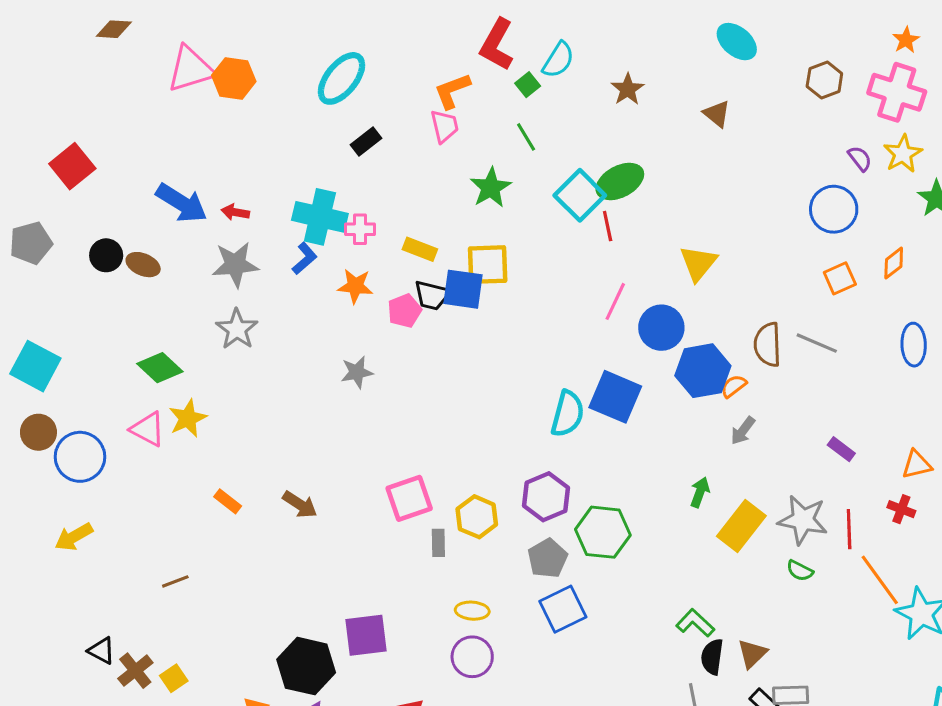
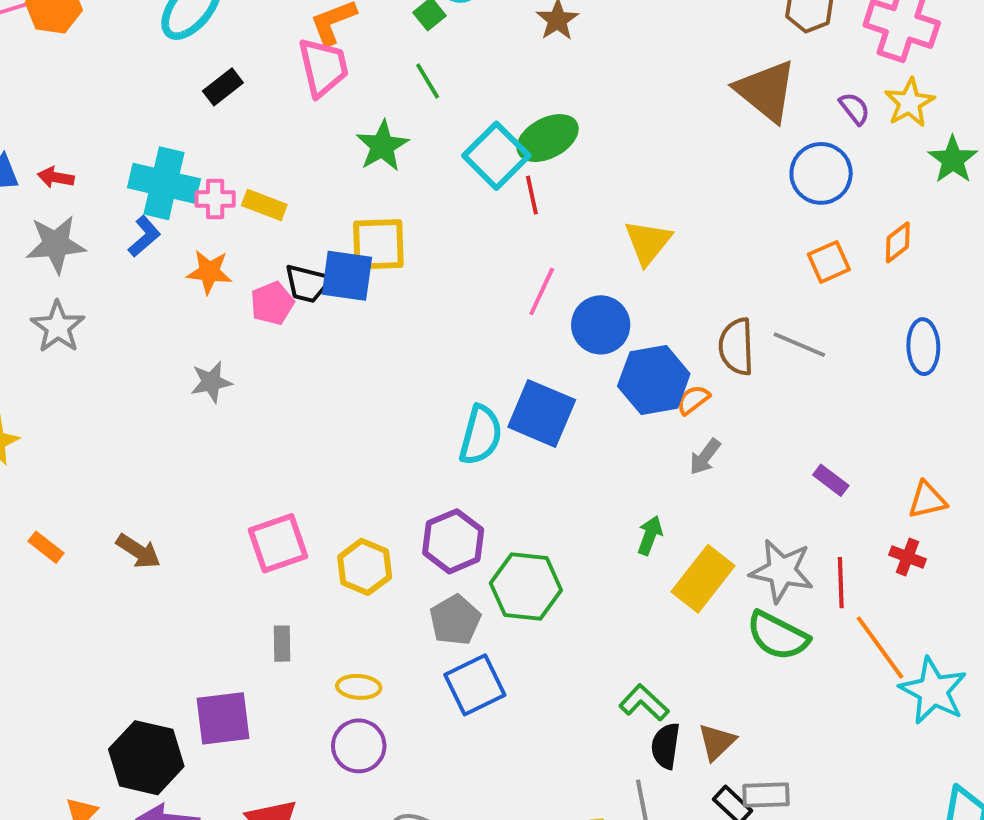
brown triangle: (717, 114) -> (766, 91), moved, size x1.8
pink trapezoid: (445, 126) -> (323, 67), size x1.4
yellow rectangle: (420, 249) -> (264, 205), moved
gray rectangle: (438, 543) -> (282, 644), moved
green semicircle: (800, 571) -> (778, 636), size x1.8

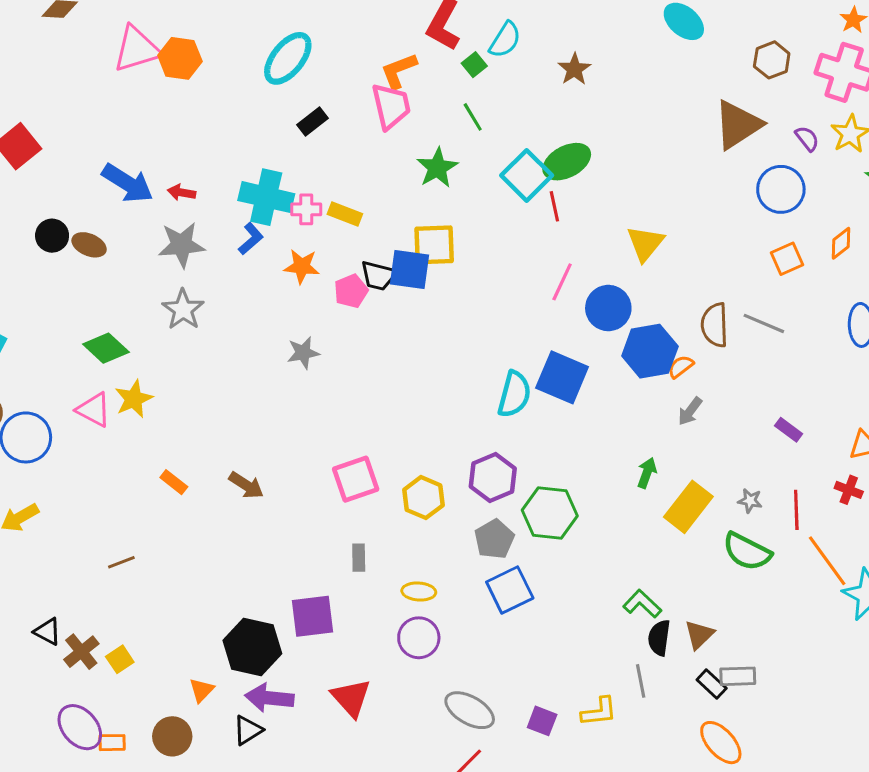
brown triangle: (766, 91) -> (738, 125), turned 48
gray star: (782, 571) -> (750, 501), size x0.5

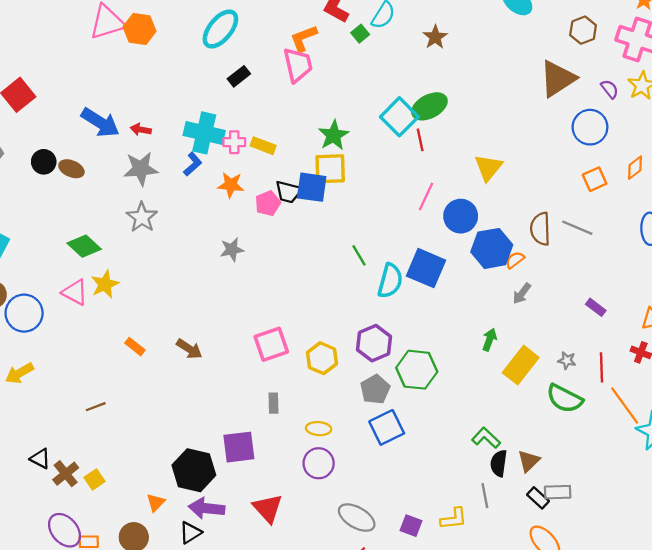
green line: (473, 117) -> (359, 255), moved
green star: (437, 168) -> (334, 135), moved

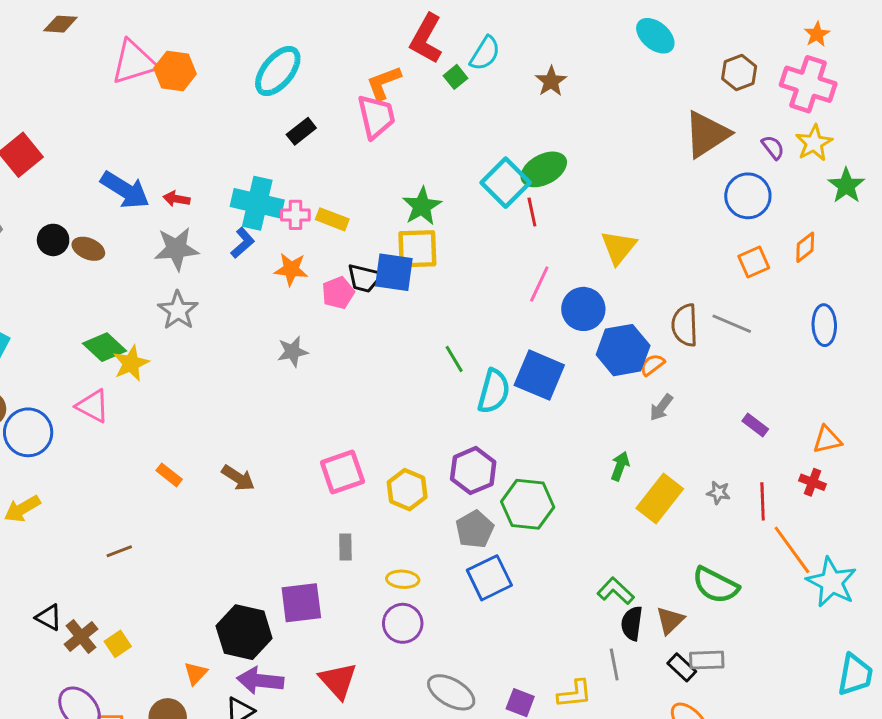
yellow star: (105, 284) -> (131, 363), moved
green semicircle: (565, 399) -> (716, 585), moved

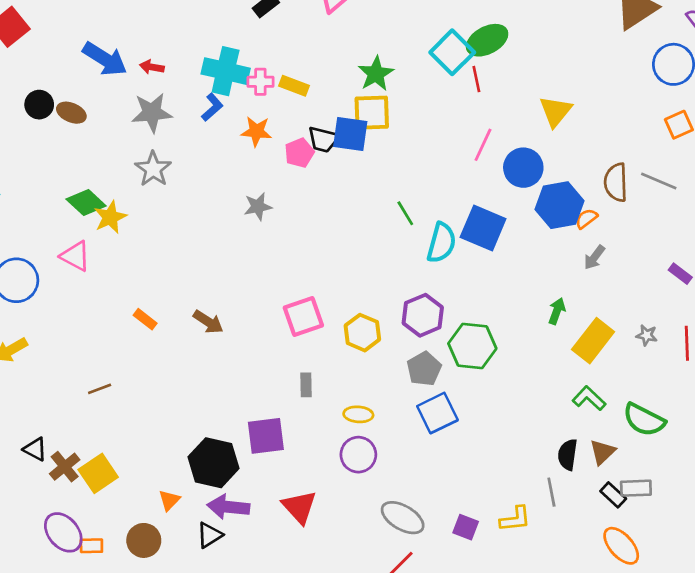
green L-shape: (616, 591) -> (589, 398), moved
yellow square: (118, 644) -> (98, 473), size x1.6

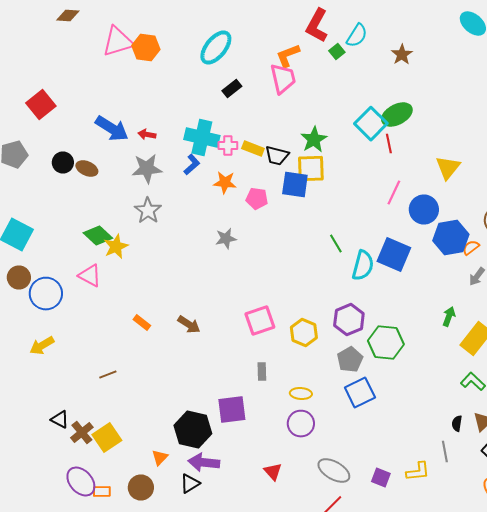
black trapezoid: (323, 139) -> (277, 156), moved
pink pentagon: (299, 153) -> (257, 198), turned 30
black semicircle: (568, 455) -> (457, 424), size x0.7
red triangle: (299, 507) -> (273, 472), moved, size x0.7

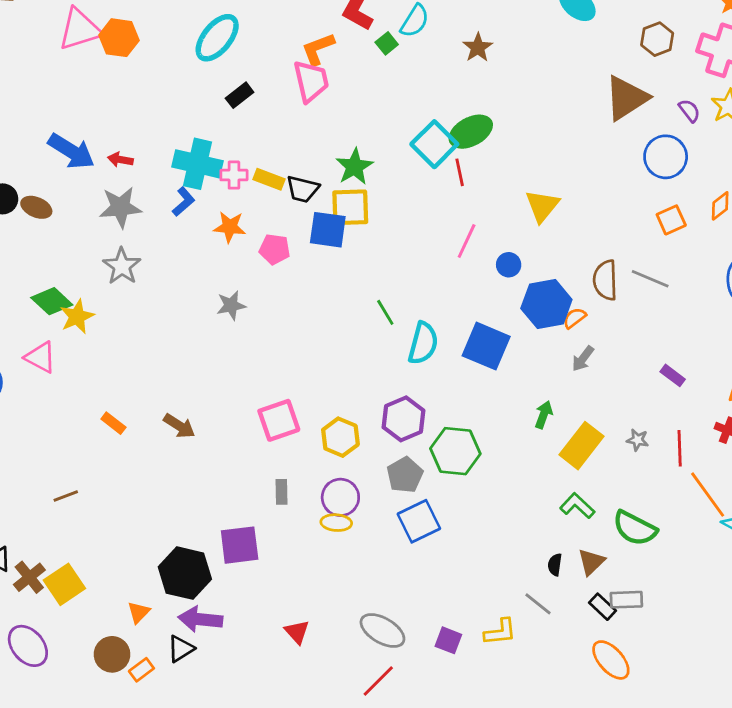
blue circle: (424, 210) -> (509, 265), size x0.6
blue square: (394, 254) -> (486, 346), moved
purple circle: (301, 424) -> (340, 497), moved
gray line: (445, 452) -> (538, 604), turned -40
orange rectangle: (102, 492) -> (141, 670), moved, turned -36

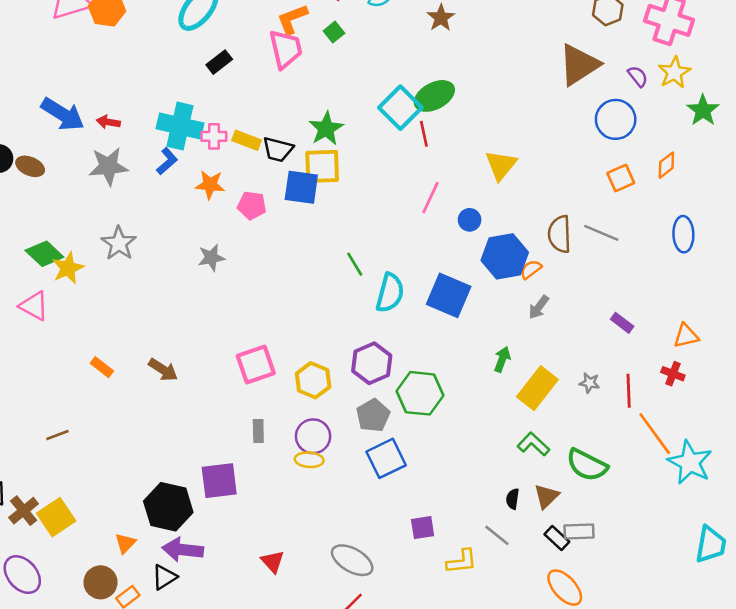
green square: (387, 43) -> (334, 32), moved
gray star: (122, 266) -> (119, 243), moved
purple square: (448, 640) -> (423, 528), moved, turned -30

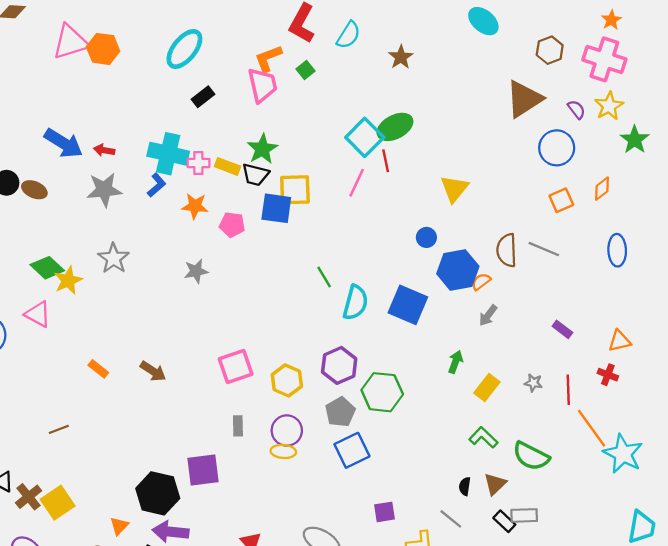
green star: (326, 129) -> (262, 149), moved
pink line: (430, 198) -> (357, 183), moved
yellow rectangle: (537, 388) -> (487, 387), size x0.7

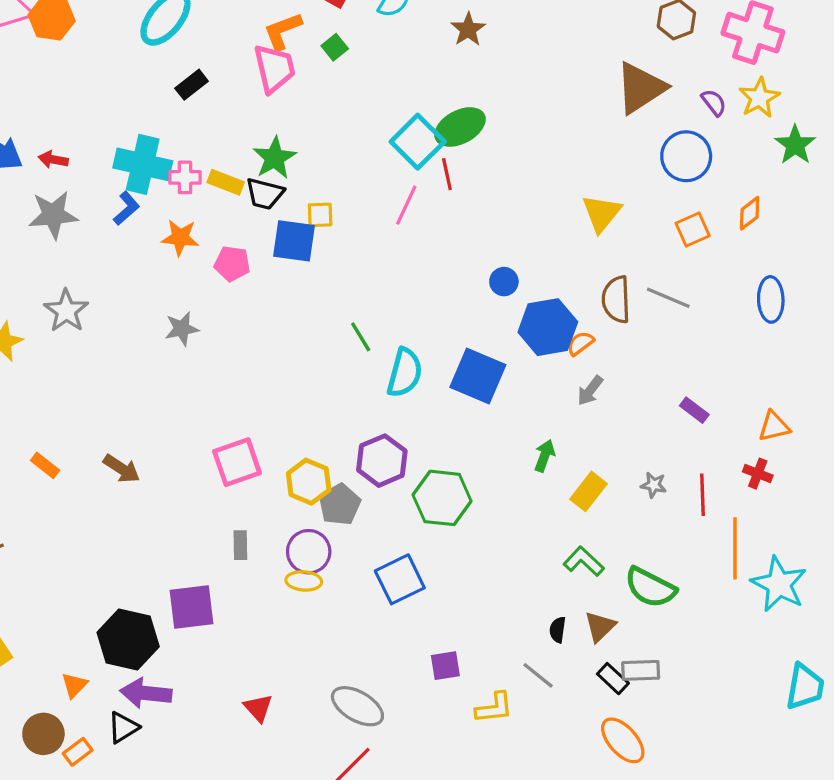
yellow triangle: (454, 189) -> (602, 213), moved
yellow square: (295, 190) -> (320, 215), size x0.6
gray pentagon: (340, 412) -> (340, 504), moved
orange line: (592, 428) -> (735, 548), turned 36

